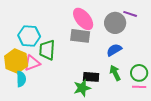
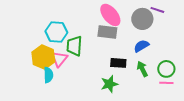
pink triangle: (32, 63) -> (59, 59), turned -30
black rectangle: (91, 77) -> (118, 63), moved

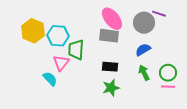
yellow hexagon: (43, 57) -> (33, 31), moved
black rectangle: (118, 63) -> (110, 67), moved
cyan semicircle: (48, 75) -> (50, 79), turned -42

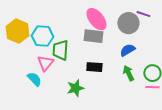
green star: (111, 88) -> (75, 88), moved

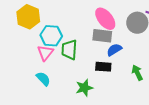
yellow hexagon: (17, 31) -> (28, 17), moved
blue semicircle: (127, 50) -> (114, 50), moved
pink triangle: (45, 63) -> (45, 53), moved

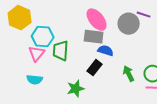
blue semicircle: (114, 50) -> (106, 51), turned 49
black rectangle: (103, 67) -> (95, 68), turned -56
cyan semicircle: (43, 79) -> (35, 80), turned 140

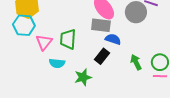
cyan hexagon: (43, 37) -> (24, 25), moved
cyan semicircle: (35, 80) -> (57, 63), moved

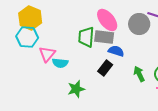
green trapezoid: (68, 39) -> (86, 37), moved
cyan semicircle: (57, 63) -> (60, 63), moved
green star: (83, 77) -> (76, 89), moved

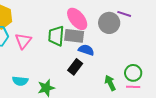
pink triangle: (47, 54) -> (23, 41), moved
cyan semicircle: (60, 63) -> (20, 81), moved
green arrow: (139, 74) -> (110, 83), moved

